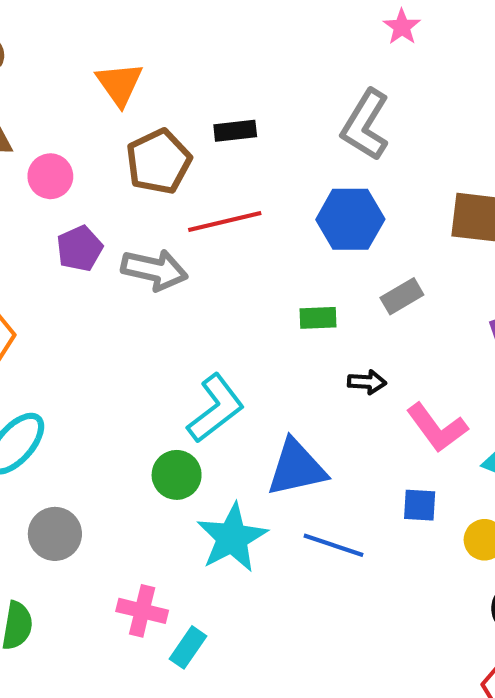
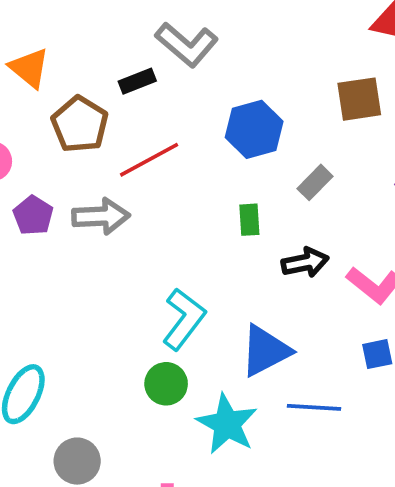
gray L-shape: (365, 125) -> (187, 44), moved, turned -66
green rectangle: (318, 318) -> (249, 220), turned -76
black arrow: (367, 382) -> (305, 263), size x1.4

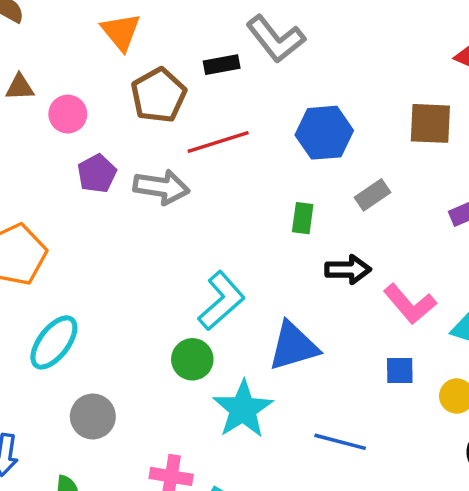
blue line: (314, 407) -> (340, 442), moved

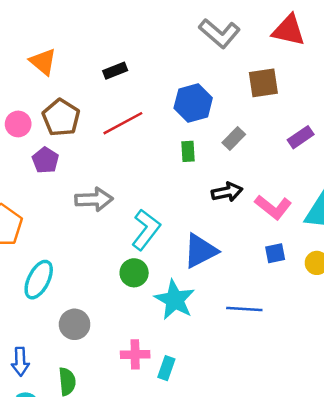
gray L-shape: (276, 39) -> (219, 33), moved
brown pentagon: (159, 95) -> (61, 118), moved
gray arrow: (161, 187) -> (94, 199), moved
green rectangle: (303, 218) -> (188, 151), moved

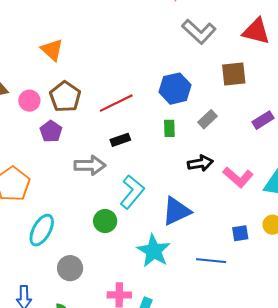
black rectangle: (115, 71) -> (120, 140), moved
blue square: (275, 253) -> (240, 233), moved
green circle: (134, 273) -> (105, 221), moved

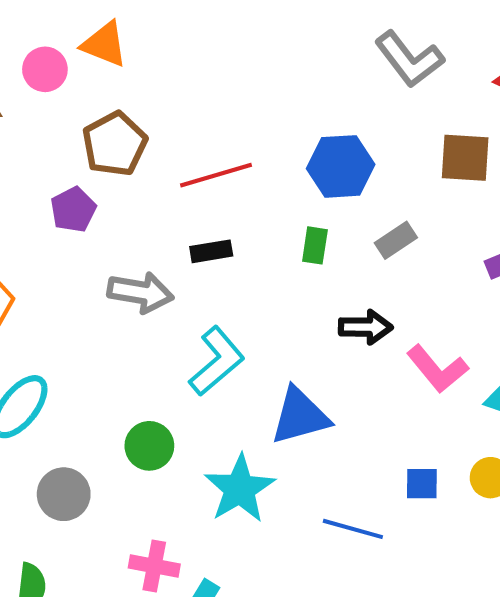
orange triangle: (52, 50) -> (104, 44), turned -30
pink circle: (29, 101) -> (45, 69), moved
green circle: (105, 221) -> (149, 446), moved

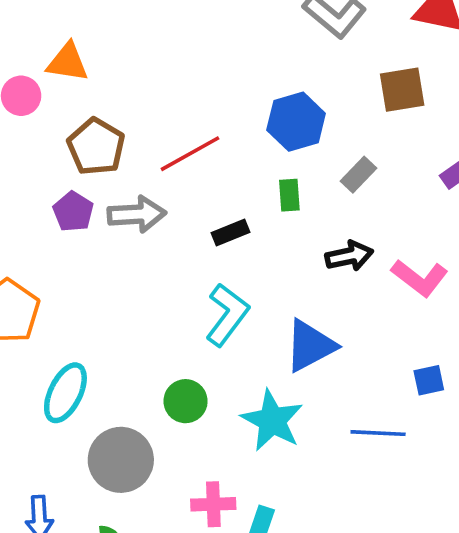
black rectangle: (211, 251) -> (231, 232), moved
gray arrow: (140, 292) -> (137, 214), moved
gray circle: (64, 494) -> (121, 460), size x1.4

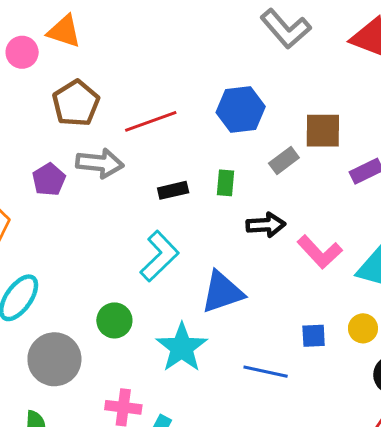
brown square: (402, 90) -> (323, 131), moved
green rectangle: (289, 195) -> (225, 183), moved
purple pentagon: (73, 212) -> (49, 180), moved

